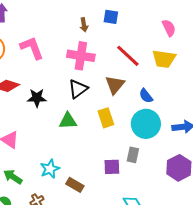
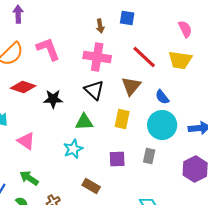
black triangle: (78, 89) -> (94, 90), turned -40
yellow rectangle: (106, 118) -> (122, 119), turned 30
purple square: (112, 167) -> (117, 159), moved
cyan star: (50, 169) -> (73, 149), moved

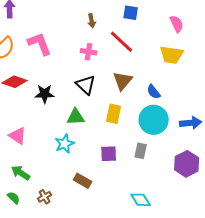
blue square: (127, 18) -> (131, 13), moved
pink cross: (97, 57) -> (89, 52), size x0.6
red line: (144, 57) -> (122, 42), moved

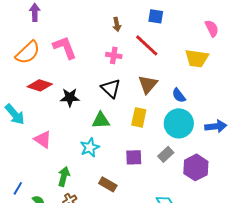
pink semicircle: (177, 24) -> (212, 28), moved
gray rectangle: (141, 151) -> (166, 154), turned 35
purple hexagon: (187, 164) -> (196, 167), moved
green arrow: (21, 173) -> (64, 176), moved, turned 72

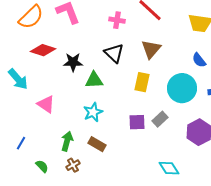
blue semicircle: (179, 95) -> (199, 60), moved
green triangle: (101, 120) -> (94, 80), moved
gray rectangle: (166, 154) -> (160, 119), moved
brown rectangle: (108, 184) -> (97, 144), moved
blue line: (18, 188) -> (21, 143), moved

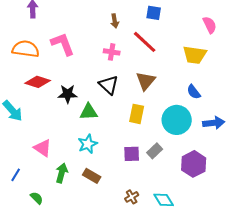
orange semicircle: (31, 17) -> (26, 49), turned -128
pink triangle: (46, 104) -> (43, 148), moved
brown cross: (73, 165) -> (132, 197), moved

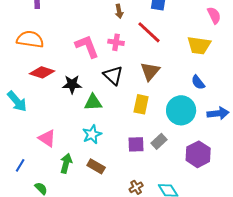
pink L-shape: (63, 44) -> (87, 46), moved

